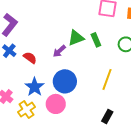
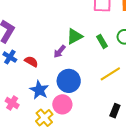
green rectangle: (96, 40) -> (102, 41), moved
yellow line: (107, 79) -> (110, 74), turned 45
yellow cross: (26, 110) -> (44, 118), moved

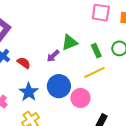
yellow line: (110, 74) -> (94, 73), moved
pink circle: (62, 104) -> (80, 98), moved

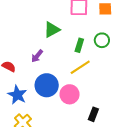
green triangle: (70, 43) -> (52, 30), moved
green rectangle: (96, 51) -> (79, 45), turned 48

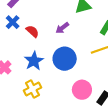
pink circle: (70, 94) -> (82, 90), moved

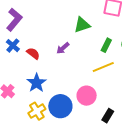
blue circle: (65, 59) -> (60, 106), moved
pink circle: (82, 90) -> (87, 96), moved

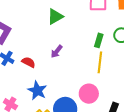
green triangle: (82, 25) -> (55, 16), moved
yellow line: (103, 67) -> (100, 62), turned -50

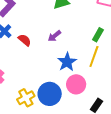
blue star: (37, 91) -> (67, 62), moved

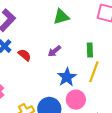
green rectangle: (98, 35) -> (90, 50), moved, turned -32

